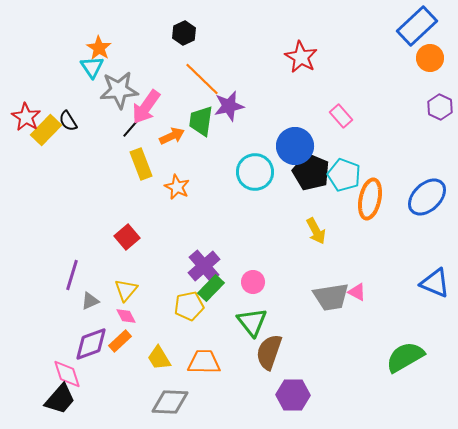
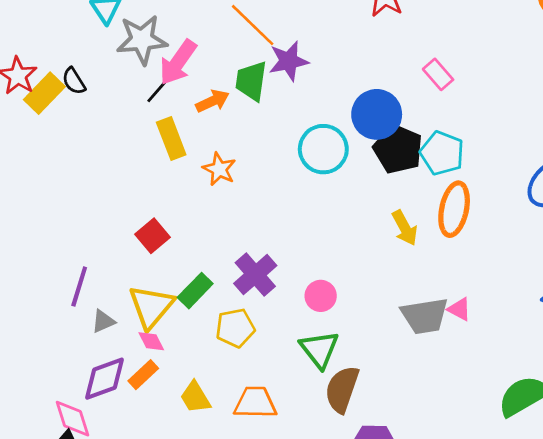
orange ellipse: (370, 199) -> (454, 209), moved
green rectangle: (211, 288) -> (195, 291), moved
yellow triangle: (126, 290) -> (151, 307), size x1.5

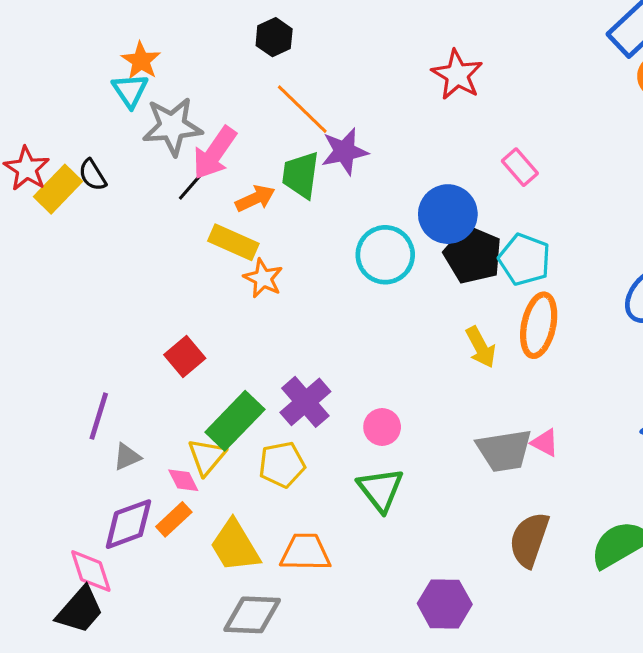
yellow rectangle: (171, 138) -> (233, 242), moved, turned -45
green rectangle: (195, 291) -> (235, 421), size x1.4
yellow triangle: (151, 307) -> (207, 457), moved, size x0.7
brown semicircle: (342, 389) -> (529, 540), moved
yellow trapezoid: (195, 397) -> (235, 546), size x1.4

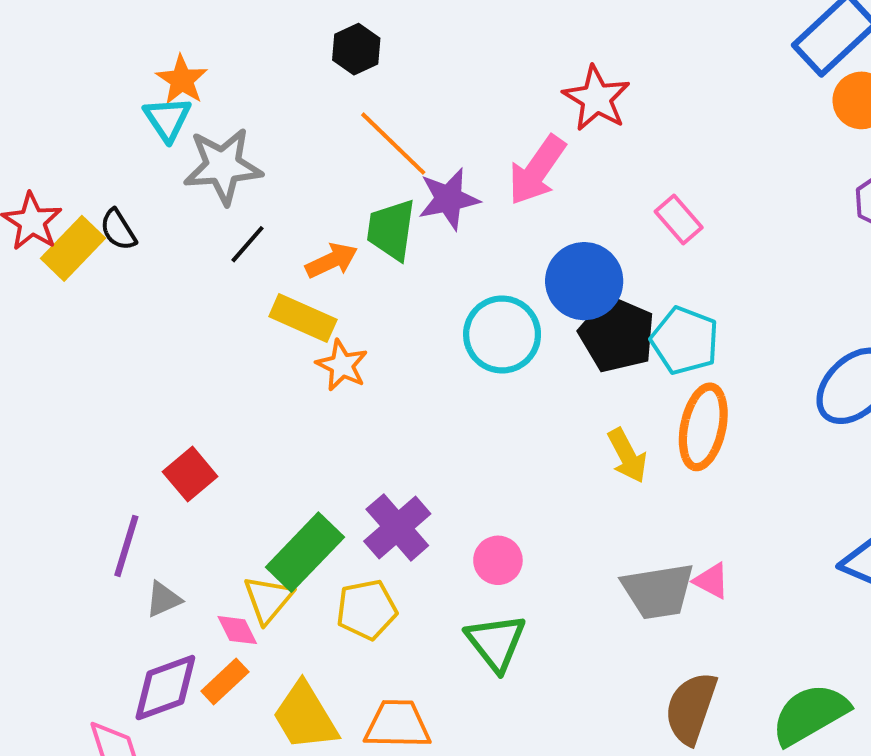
pink arrow: (215, 153) -> (537, 170), moved
red square: (185, 357) -> (190, 474), moved

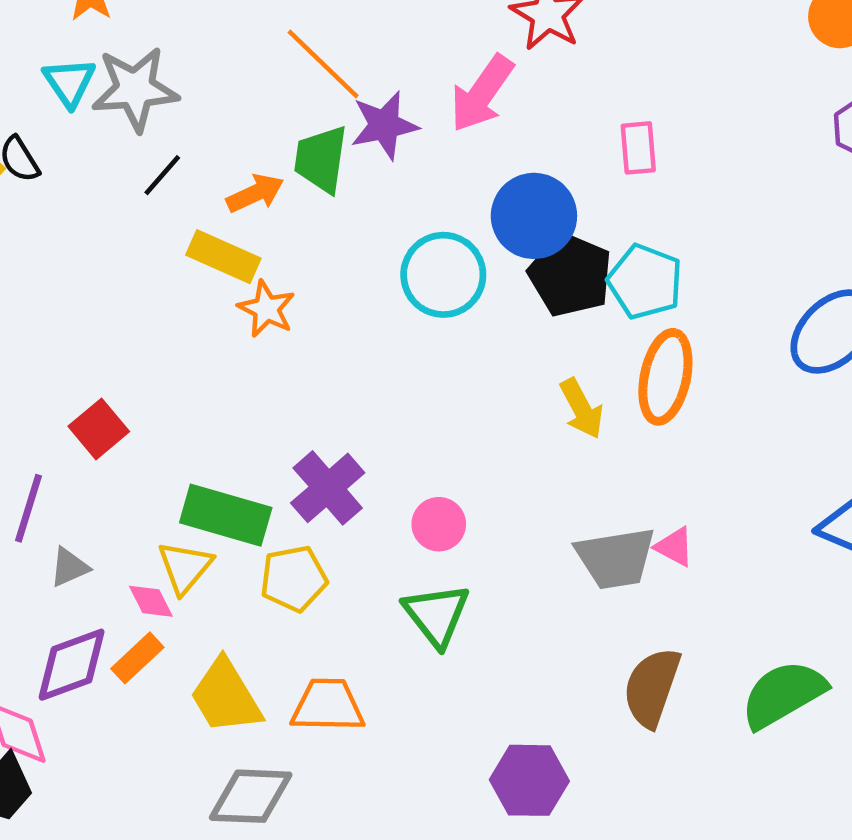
cyan triangle: (167, 119) -> (69, 82), moved
pink rectangle: (679, 220) -> (638, 148), turned 36
green rectangle: (305, 552) -> (226, 515), turned 62

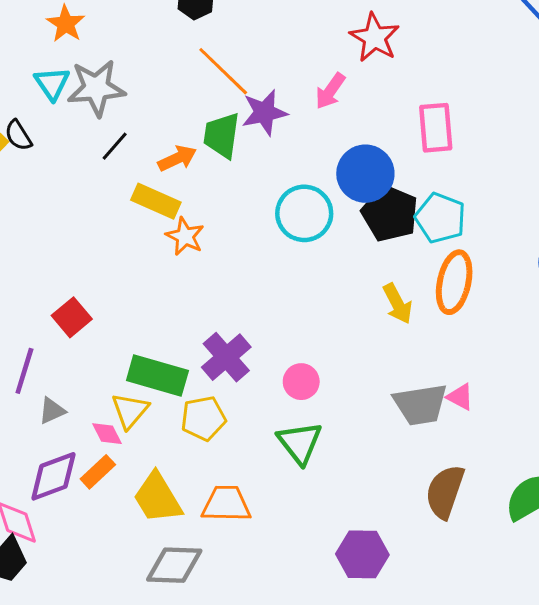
pink arrow: (482, 94) -> (330, 91), size x0.7
pink rectangle: (638, 148) -> (436, 128), size x1.4

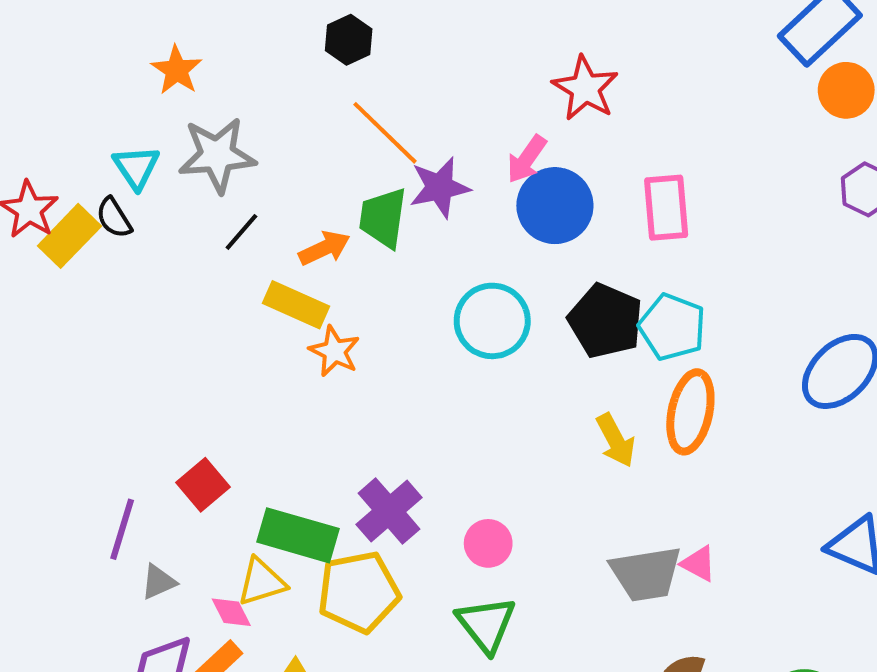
cyan triangle: (52, 83) -> (136, 167), moved
blue circle: (365, 174) -> (555, 206), moved
red square: (72, 317) -> (203, 485), moved
yellow triangle: (130, 411) -> (262, 582), turned 33
yellow pentagon: (203, 418) -> (359, 592), size x1.4

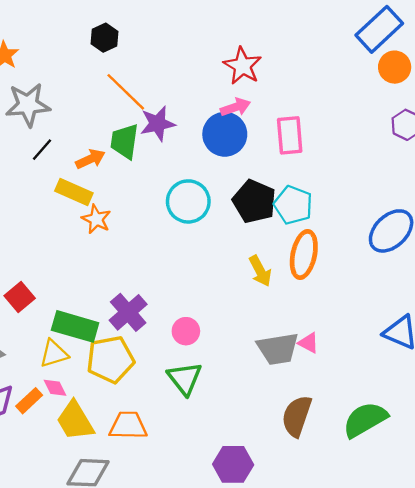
pink arrow: (527, 159) -> (235, 107), moved, turned -144
pink diamond: (231, 612) -> (55, 388), moved

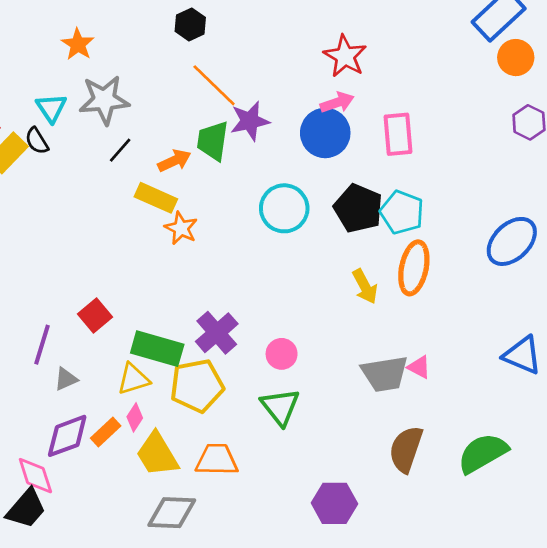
pink diamond: (55, 388) -> (135, 417), turned 60

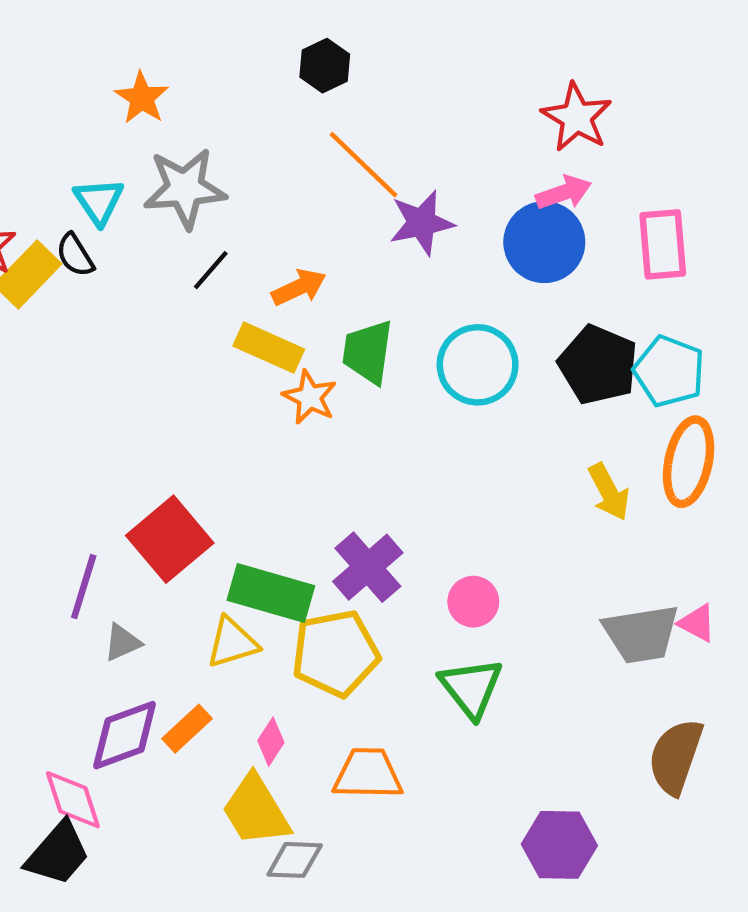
green trapezoid: (213, 141) -> (368, 352), moved
red square: (95, 316) -> (170, 539), size x1.5
pink diamond: (135, 417) -> (271, 742), moved
yellow trapezoid: (157, 454) -> (256, 810), moved
gray diamond: (172, 513) -> (295, 860), size x0.7

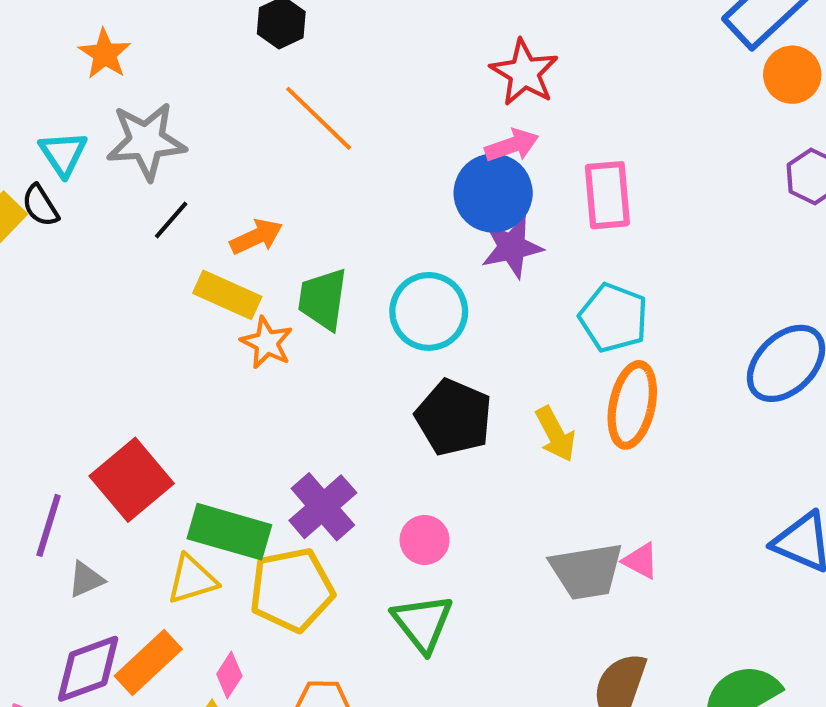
purple star: (422, 223) -> (512, 247), moved
black pentagon: (598, 365) -> (454, 417), moved
orange rectangle: (187, 729) -> (148, 663), size x1.4

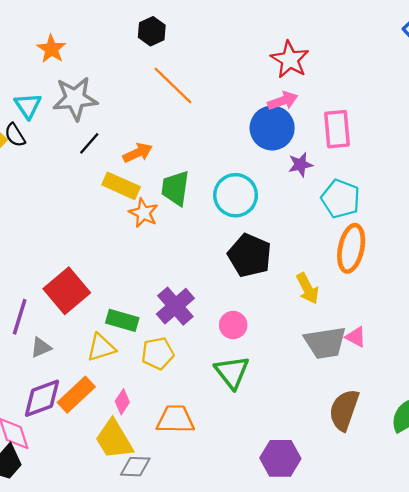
purple star: (512, 247) -> (300, 165), moved, size x0.7
yellow arrow: (555, 434) -> (307, 288), moved
green rectangle: (229, 532) -> (122, 320), size x0.7
yellow pentagon: (292, 590) -> (158, 353), size x0.7

